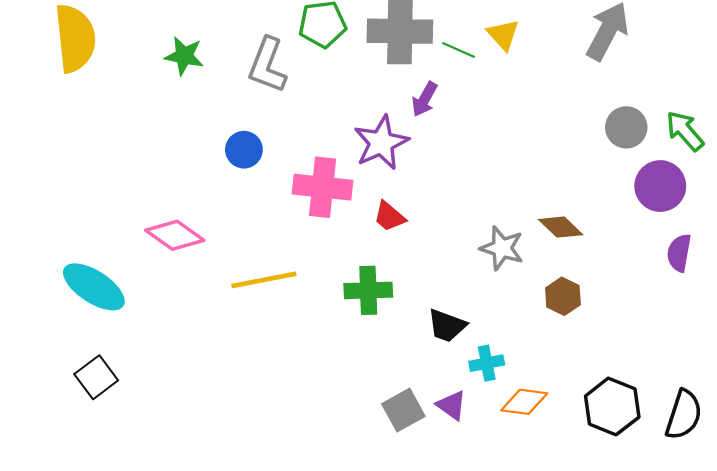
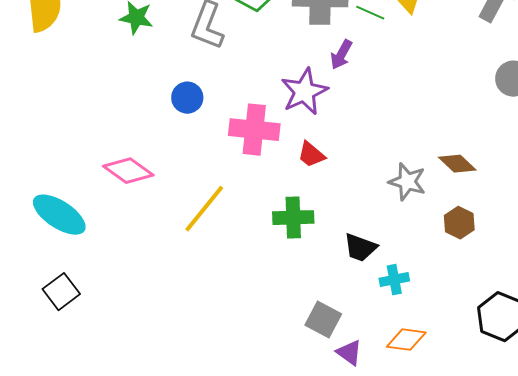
yellow line: (264, 280) -> (204, 209), turned -40
orange diamond: (524, 402) -> (406, 340), moved
purple triangle: (452, 405) -> (349, 353), moved
gray square: (403, 410) -> (323, 320), turned -33

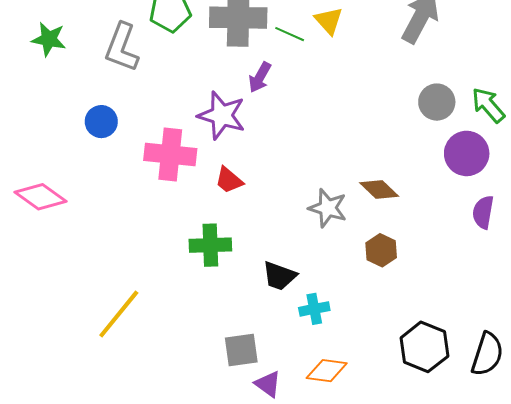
purple star: (304, 92) -> (222, 115), turned -30
yellow line: (204, 209) -> (119, 314), moved
gray square: (323, 320) -> (241, 350), turned -36

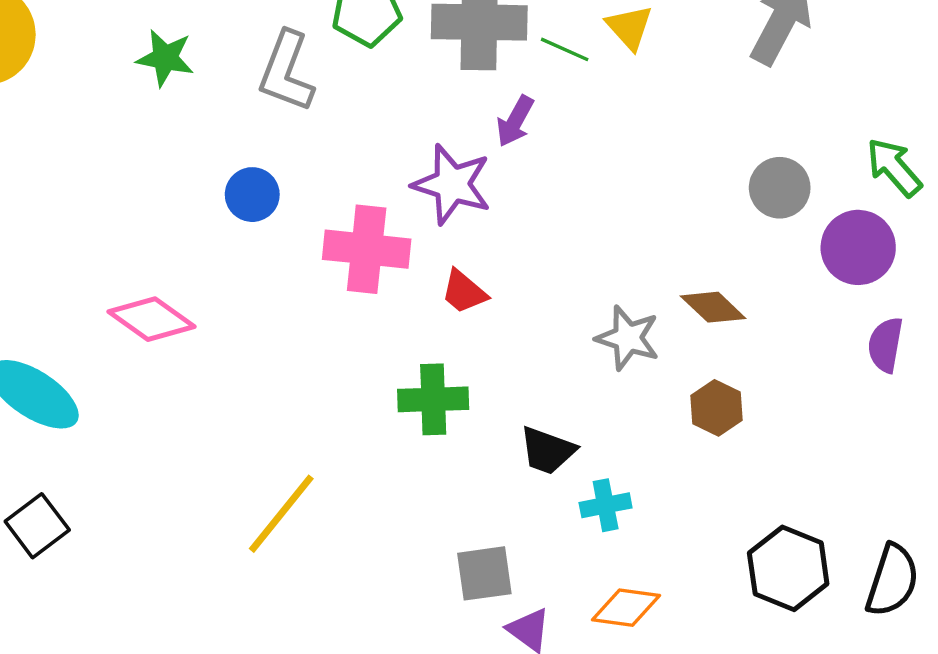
gray circle: (437, 102) -> (780, 188), moved

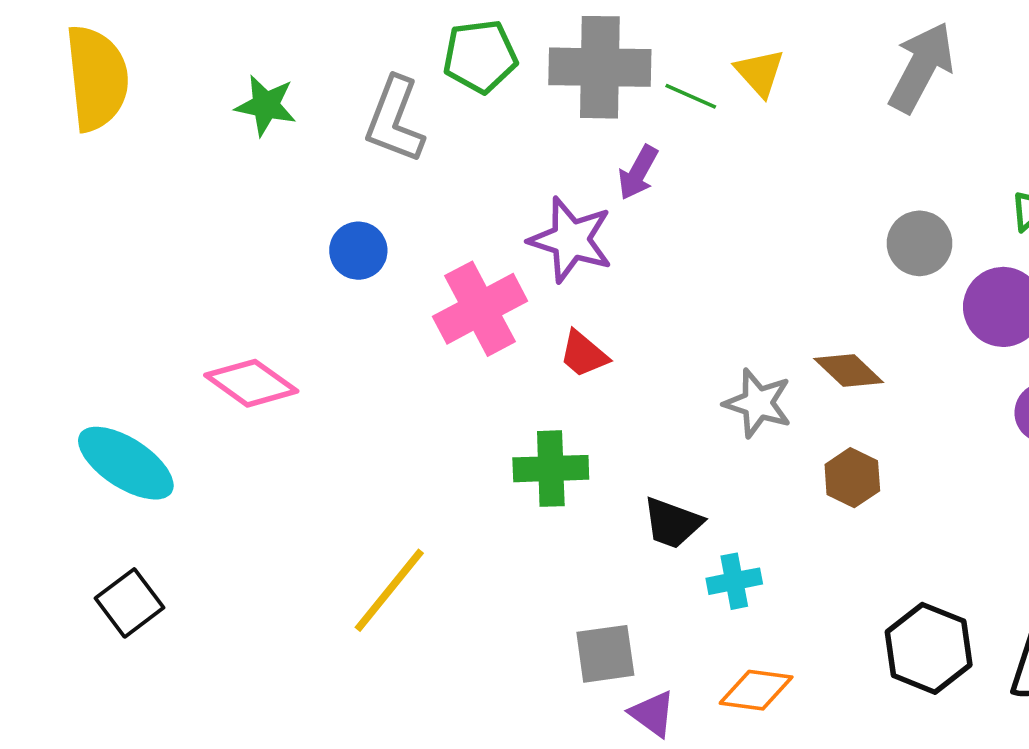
pink cross: (367, 249) -> (480, 309), turned -34

